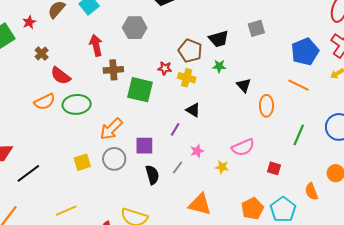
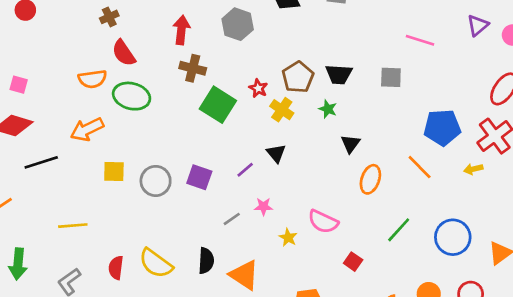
orange arrow: (111, 129) -> (87, 129), moved
pink semicircle: (243, 147) -> (323, 222), turned 30
black semicircle: (152, 175) -> (206, 261), moved

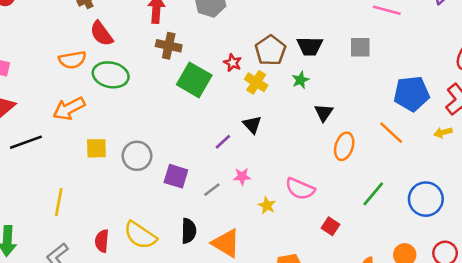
green star: (328, 109) -> (300, 80), turned 30
purple square: (199, 177) -> (176, 176), moved
yellow line: (73, 226) -> (59, 202), turned -72

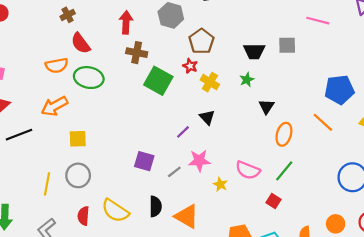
gray square: (360, 47) -> (287, 45), moved
brown pentagon: (270, 50) -> (201, 41), moved
gray circle: (137, 156) -> (78, 175), moved
pink star: (242, 176) -> (199, 161), size x1.5
green line: (373, 194) -> (284, 171), moved

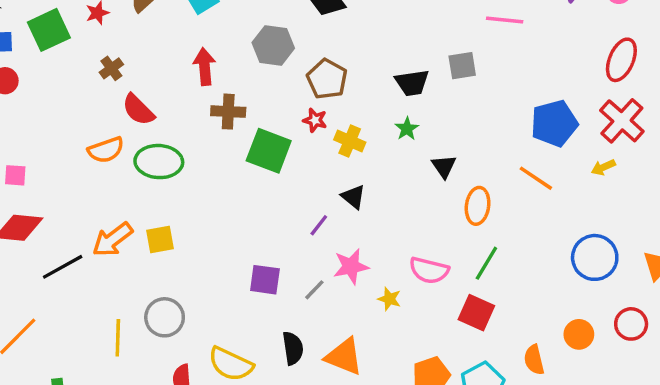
orange arrow: (54, 106) -> (113, 240), moved
yellow square: (78, 139) -> (160, 239), moved
red square: (273, 201) -> (476, 313), size x1.5

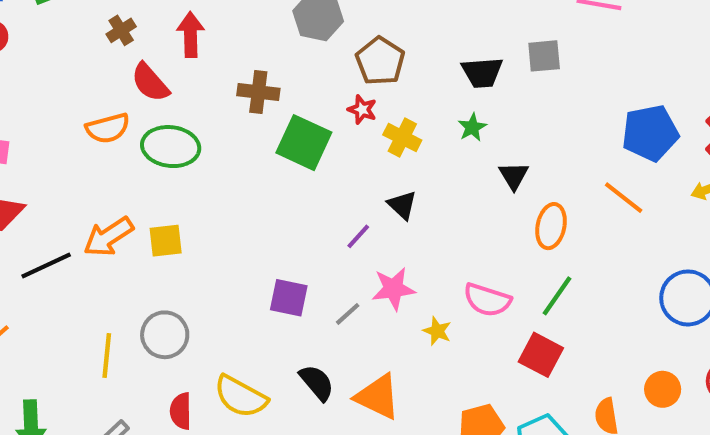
red arrow: (205, 67) -> (191, 35), moved
black semicircle: (293, 348) -> (317, 383), turned -36

